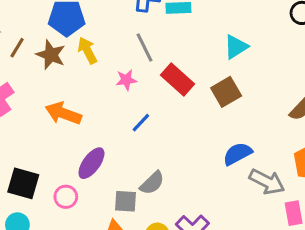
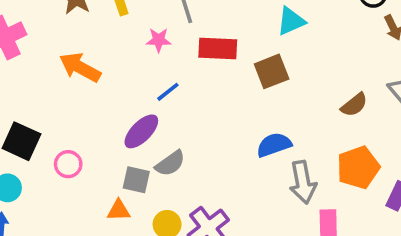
red rectangle: (177, 79) -> (218, 48), turned -48
purple ellipse: (91, 163) -> (141, 131), moved
gray arrow: (267, 182) -> (303, 182), turned 44

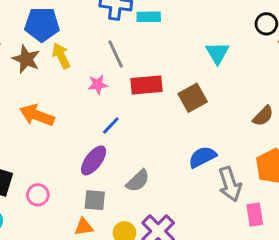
cyan triangle: (291, 21) -> (217, 53), moved, turned -30
gray semicircle: (170, 163) -> (138, 181), moved

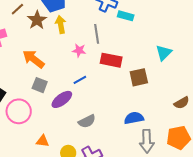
pink circle: (38, 195) -> (19, 111), size x1.6
gray square: (95, 200) -> (40, 85), moved

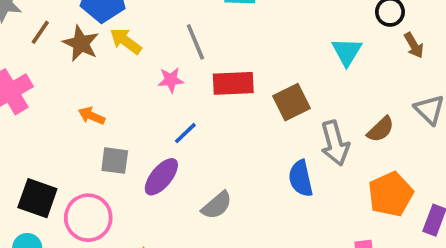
yellow arrow: (61, 24) -> (126, 41), turned -30
cyan triangle: (164, 53) -> (347, 52), moved
orange arrow: (33, 59) -> (92, 116), size x0.6
blue semicircle: (134, 118) -> (301, 178), turned -78
gray arrow: (147, 141) -> (335, 143), moved

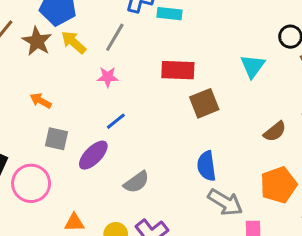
gray line: (195, 42) -> (115, 37), moved, turned 48
red rectangle: (233, 83) -> (178, 70), moved
gray arrow: (335, 143) -> (225, 202), moved, turned -48

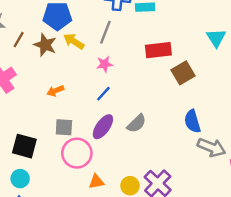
orange arrow: (41, 101) -> (55, 91), turned -42
blue line: (116, 121) -> (103, 94), moved
gray square: (56, 139) -> (64, 127), moved
gray semicircle: (136, 182) -> (137, 123), moved
pink circle: (31, 183) -> (77, 153), moved

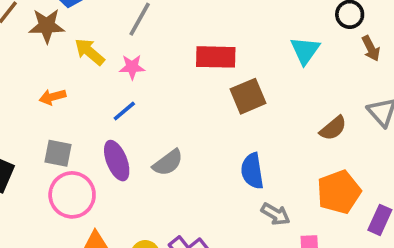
yellow arrow: (74, 41) -> (90, 52), moved
brown star: (45, 45) -> (47, 26), turned -30
purple ellipse: (103, 127) -> (117, 161), turned -65
gray arrow: (211, 147) -> (276, 214), size x0.7

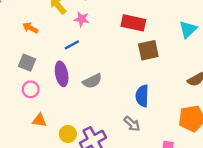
orange arrow: (53, 97) -> (30, 28), turned 32
pink circle: (72, 195) -> (31, 89), size x0.6
gray arrow: (276, 214) -> (132, 124), moved

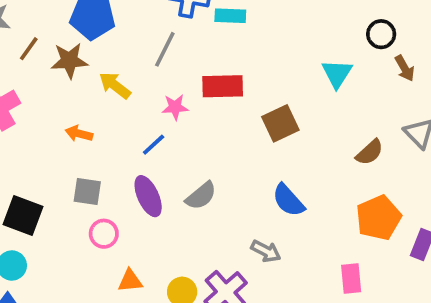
pink star: (82, 19) -> (175, 107), moved
red rectangle: (133, 23) -> (223, 86), moved
blue semicircle: (142, 96) -> (288, 200), turned -30
gray arrow: (132, 124) -> (266, 251), moved

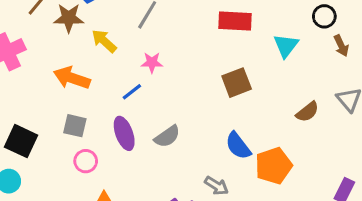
red rectangle: (223, 86) -> (235, 21), moved
orange arrow: (79, 134) -> (72, 78), size x1.6
orange pentagon: (379, 218) -> (274, 166), moved

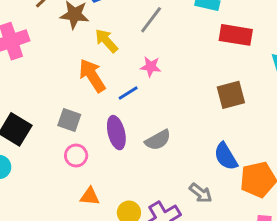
orange arrow: (72, 78) -> (92, 76), moved, turned 32

